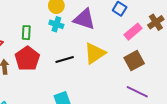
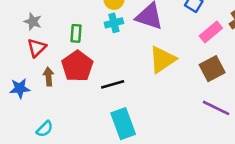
cyan cross: (56, 24) -> (114, 23), turned -32
black line: (65, 60) -> (113, 84), moved

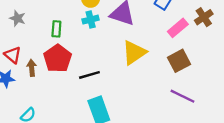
red triangle: (37, 48) -> (13, 55), moved, turned -36

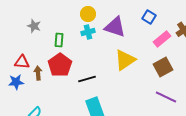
gray star: (17, 18) -> (34, 26), moved
red triangle: (13, 55) -> (22, 62), turned -35

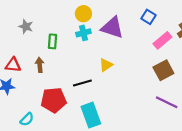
yellow triangle: (125, 60) -> (106, 65), moved, size x0.6
red pentagon: (60, 65) -> (54, 100), moved, turned 30
brown arrow: (38, 73) -> (40, 65), moved

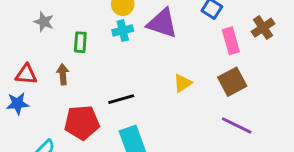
pink rectangle: (162, 40) -> (231, 41), turned -66
yellow triangle: (106, 65) -> (183, 83), moved

